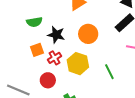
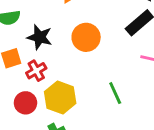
yellow hexagon: (78, 64) -> (60, 98), moved

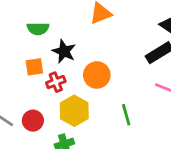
orange circle: (86, 37) -> (97, 75), moved
red circle: (25, 103) -> (33, 121), moved

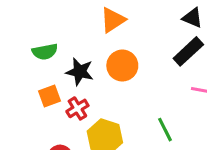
orange circle: (97, 75) -> (122, 66), moved

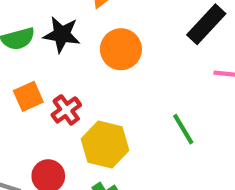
black star: (80, 72) -> (62, 34), moved

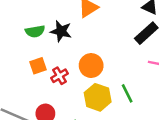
orange circle: (121, 49) -> (91, 66), moved
yellow hexagon: (105, 145) -> (98, 97), moved

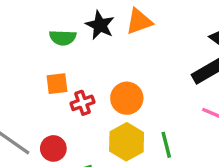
black star: (61, 31) -> (100, 25), moved

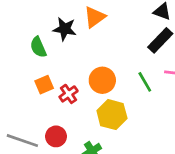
green semicircle: (63, 38) -> (38, 47), turned 80
green line: (166, 145) -> (145, 82), moved

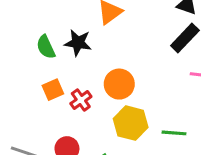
black star: (65, 29) -> (78, 43), moved
green line: (145, 82) -> (174, 133), moved, turned -55

